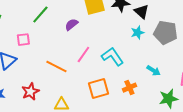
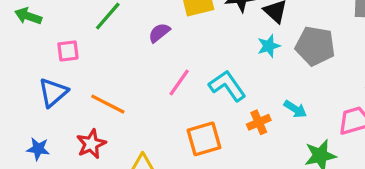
pink square: (23, 40) -> (68, 51), moved
orange line: (56, 67) -> (108, 104), moved
orange cross: (129, 88) -> (259, 122), moved

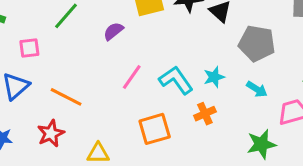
cyan star: (269, 46) -> (214, 77), moved
cyan arrow: (295, 109) -> (257, 89), moved

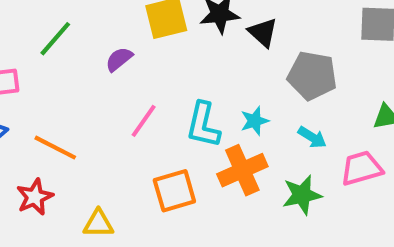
cyan L-shape: (176, 80) -> (203, 125), turned -132
orange cross: (205, 114) -> (242, 170), size x1.6
green star: (261, 144) -> (302, 195), moved

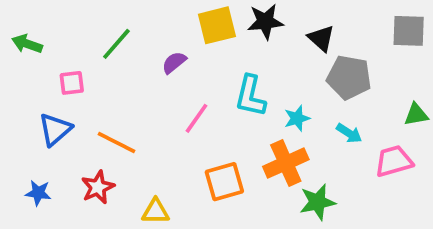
black triangle: (263, 32) -> (321, 38), moved
cyan L-shape: (203, 125) -> (250, 96), moved
green star: (302, 195) -> (317, 202), moved

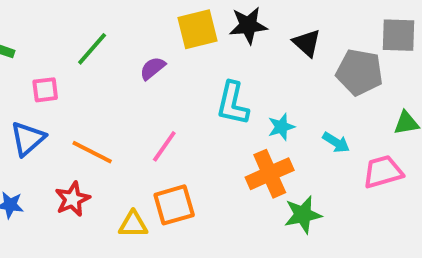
gray pentagon: (349, 77) -> (359, 72), moved
pink line: (196, 118) -> (164, 146), moved
orange square: (224, 182) -> (174, 205), moved

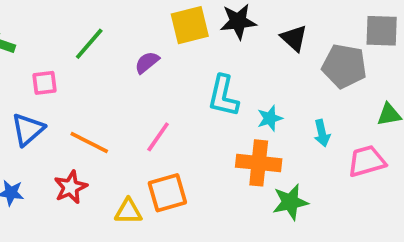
cyan arrow: (336, 142) -> (322, 133), turned 45
orange cross: (270, 174) -> (259, 163), turned 30

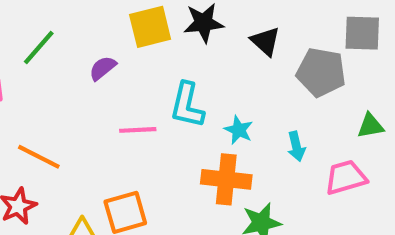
cyan star: (270, 118) -> (239, 130), turned -30
pink line: (158, 137) -> (138, 130), moved, turned 52

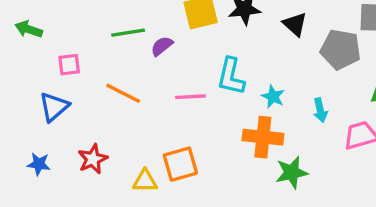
green line: (39, 48) -> (128, 33), moved, turned 40
orange line: (39, 157) -> (123, 93), moved

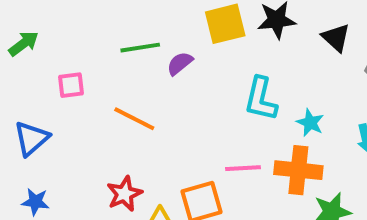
green arrow: (29, 29) -> (24, 44), turned 124
pink line: (190, 97) -> (243, 168), moved
blue triangle: (54, 107) -> (31, 138), moved
red star: (93, 159) -> (124, 194), moved

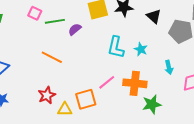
pink square: (71, 85) -> (35, 13), moved, turned 32
cyan star: (310, 123) -> (141, 49), moved
pink line: (243, 168) -> (107, 82), turned -36

